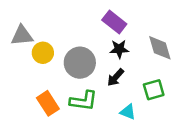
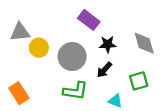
purple rectangle: (114, 22) -> (89, 20), moved
orange rectangle: (48, 103) -> (19, 93), moved

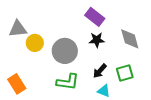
purple rectangle: (89, 20) -> (95, 17), moved
black arrow: (104, 70) -> (100, 71), moved

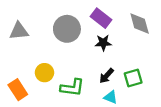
gray diamond: (130, 39) -> (140, 23), moved
yellow circle: (35, 43) -> (44, 73), moved
gray circle: (65, 51) -> (67, 29), moved

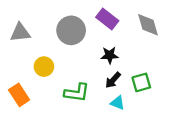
black star: (103, 43) -> (110, 55), moved
yellow circle: (44, 73) -> (44, 67), moved

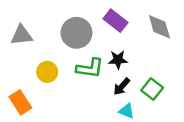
green square: (141, 82) -> (152, 89), turned -36
green L-shape: (77, 93) -> (90, 68), moved

